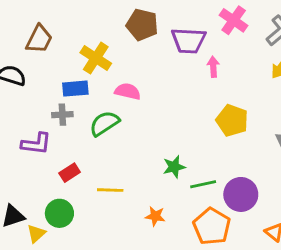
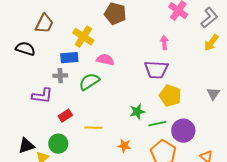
purple trapezoid: (189, 41) -> (156, 70), moved
yellow pentagon: (232, 120) -> (170, 96), moved

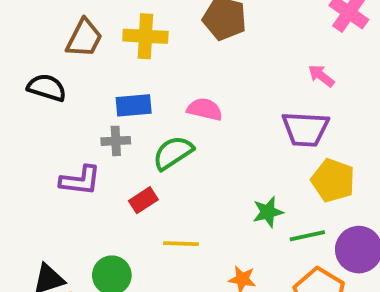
yellow cross: (83, 37) -> (145, 36), moved, turned -30
pink arrow: (164, 43) -> (321, 76), turned -48
red rectangle: (65, 116) -> (143, 200), moved

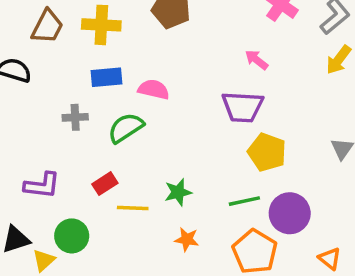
blue rectangle: (134, 105) -> (107, 77), moved
purple L-shape: (80, 180) -> (42, 185), moved
red rectangle: (143, 200) -> (105, 184), moved
green star: (268, 212) -> (178, 192), moved

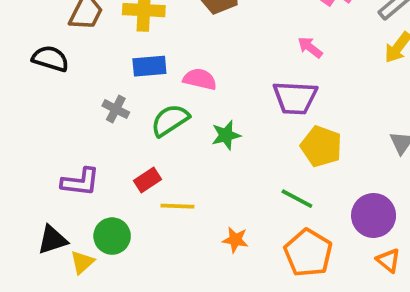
gray cross: (75, 117) -> (116, 109), turned 30
green star: (178, 192) -> (226, 135), moved
green line: (244, 201) -> (297, 199), turned 40
purple circle: (290, 213) -> (374, 215), moved

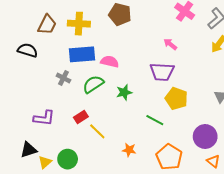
blue rectangle: (149, 66) -> (82, 54), size x1.4
green line: (297, 199) -> (155, 120), moved
yellow line: (177, 206) -> (97, 131), turned 42
green circle: (112, 236) -> (68, 159), moved

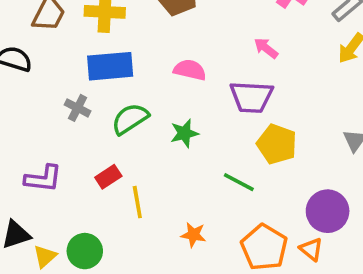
pink semicircle: (110, 62) -> (190, 70), moved
yellow line: (97, 131) -> (137, 202), turned 36
orange triangle: (213, 161) -> (311, 249), moved

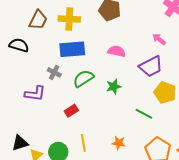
purple trapezoid: (251, 97) -> (151, 66), turned -30
purple L-shape: (43, 179) -> (35, 94), moved
yellow line: (137, 202) -> (83, 143), moved

